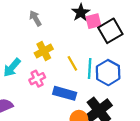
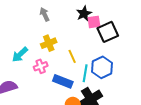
cyan line: (90, 69) -> (85, 73), moved

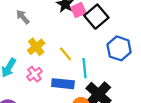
blue hexagon: (102, 67) -> (119, 48), moved

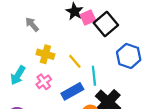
yellow cross: (36, 47) -> (45, 54), turned -36
blue rectangle: (63, 84) -> (72, 91), turned -35

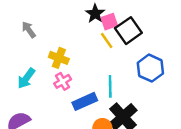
gray arrow: (32, 24) -> (29, 30), moved
yellow line: (75, 61) -> (107, 40), moved
pink cross: (44, 82) -> (63, 81), moved

